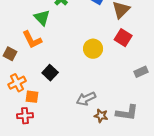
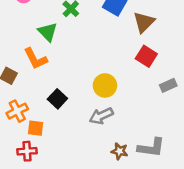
yellow circle: (93, 49) -> (105, 85), moved
gray rectangle: (141, 72) -> (168, 85), moved
gray arrow: (86, 99) -> (101, 116), moved

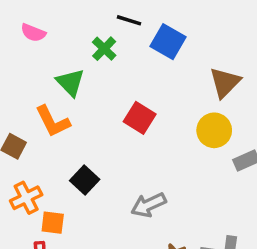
brown triangle: (144, 22) -> (225, 82), moved
red square: (146, 56) -> (140, 118), moved
yellow circle: (105, 85) -> (214, 130), moved

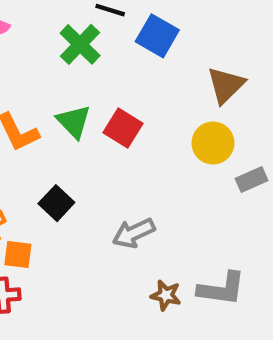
green cross: (104, 49) -> (80, 44), size x1.4
green triangle: (70, 82) -> (74, 122), moved

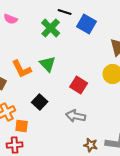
red square: (123, 128) -> (79, 85), moved
gray arrow: (134, 233) -> (76, 116), turned 36

